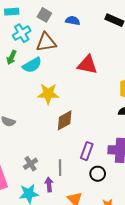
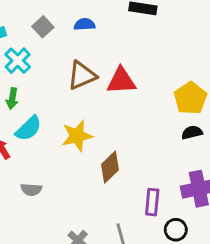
gray square: (44, 15) -> (43, 27), turned 32
brown triangle: (46, 42) -> (82, 76), moved
cyan semicircle: (32, 65) -> (29, 128), moved

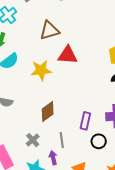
red triangle: (121, 81) -> (68, 55), moved
brown diamond: (110, 167) -> (48, 112), moved

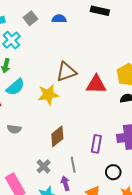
brown triangle: (49, 31) -> (66, 72), moved
red triangle: (68, 55) -> (96, 85), moved
black circle: (99, 141) -> (113, 172), moved

